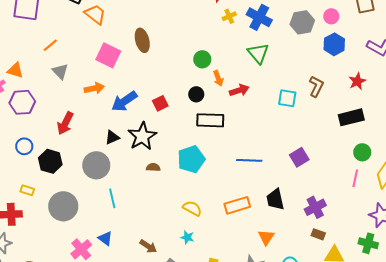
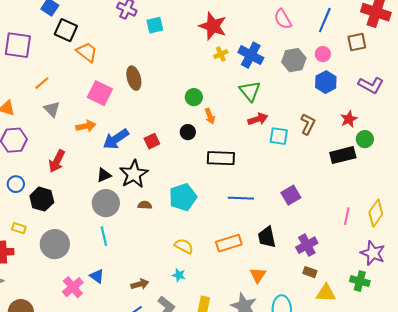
red arrow: (239, 90) -> (258, 119), moved
black rectangle: (210, 120) -> (221, 158), moved
green circle: (362, 152) -> (365, 139), moved
gray circle: (96, 165) -> (106, 203), moved
brown arrow: (148, 246) -> (140, 284), turned -48

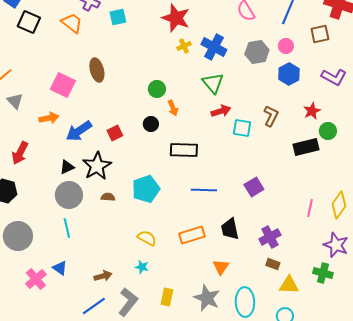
orange trapezoid: (87, 52) -> (72, 23), moved

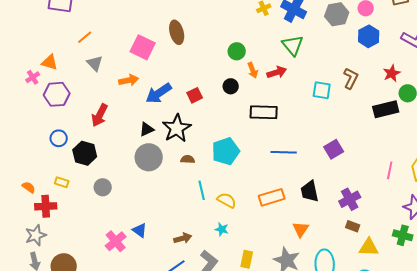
red arrow: (221, 111) -> (277, 72), moved
cyan line: (67, 228) -> (202, 190), moved
gray circle: (18, 236) -> (103, 187), moved, size x0.6

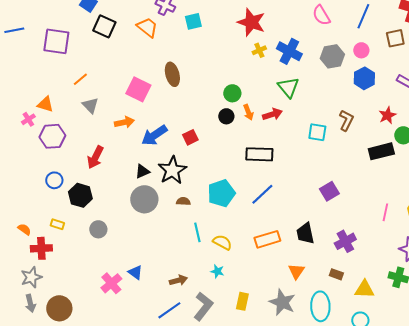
black circle: (231, 86) -> (226, 116), moved
blue line: (284, 152) -> (262, 194), moved, turned -45
brown rectangle: (353, 226) -> (336, 274), moved

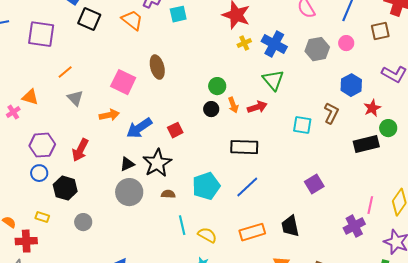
blue hexagon: (364, 78) -> (351, 85), moved
purple hexagon: (52, 136) -> (42, 145), moved
purple cross: (345, 241) -> (354, 226), moved

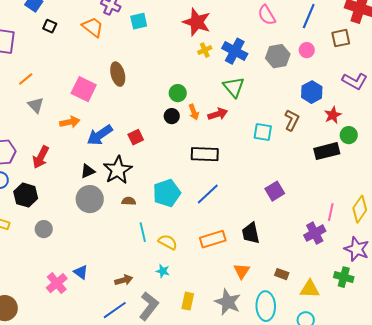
black square: (89, 19) -> (50, 26), size x0.6

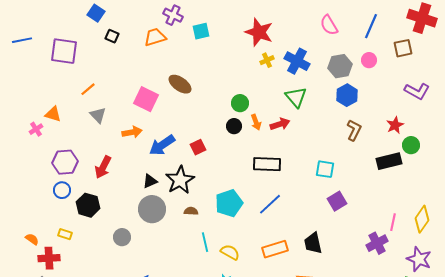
orange trapezoid: (93, 27) -> (155, 37), turned -55
brown ellipse: (118, 74) -> (180, 84), turned -40
blue hexagon: (312, 92) -> (347, 95), moved
cyan square: (263, 132) -> (325, 169), moved
gray circle: (44, 229) -> (122, 237), moved

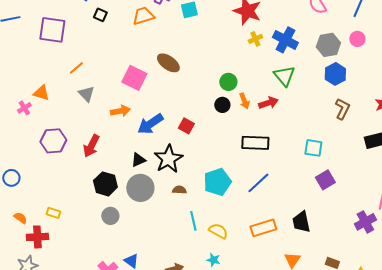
red square: (198, 147) -> (186, 126), turned -35
blue circle: (62, 190) -> (11, 178), moved
black hexagon: (88, 205) -> (105, 184), moved

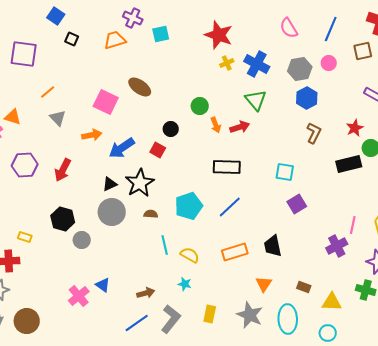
black circle: (222, 105) -> (171, 129), moved
black hexagon: (105, 184) -> (63, 219), moved

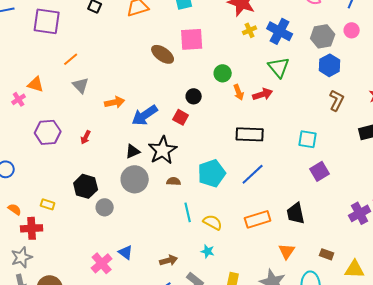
pink square: (106, 102) -> (192, 39), moved, turned -30
red arrow: (63, 170) -> (86, 137), size x0.6

